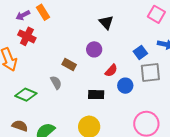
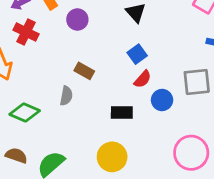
purple circle: (94, 49) -> (77, 20), moved
blue square: (140, 52) -> (137, 54), moved
gray semicircle: (56, 83) -> (66, 96), turned 40

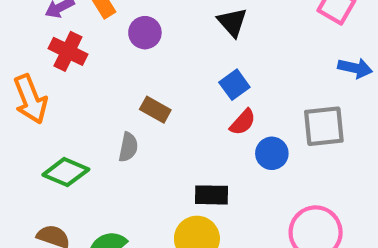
black rectangle: (122, 112) -> (212, 195), moved

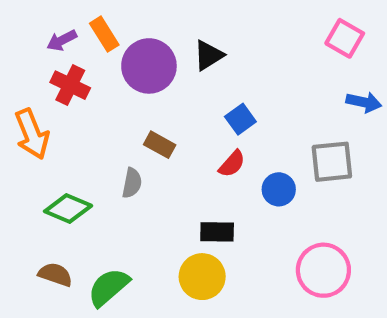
black triangle: (232, 22) -> (209, 55), moved, turned 40
purple circle: (145, 33) -> (149, 66), size x1.6
red semicircle: (243, 122) -> (232, 164), moved

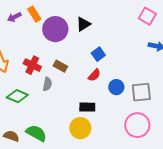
red cross: (70, 85) -> (32, 65), moved
gray square: (332, 162) -> (141, 92), moved
brown semicircle: (55, 274) -> (11, 136), moved
green semicircle: (109, 287) -> (36, 133), turned 70

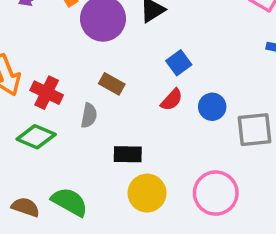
red cross: (32, 65) -> (47, 93), moved
blue circle: (116, 87) -> (212, 107), moved
black rectangle: (87, 107) -> (128, 154), moved
pink circle: (137, 125) -> (216, 193), moved

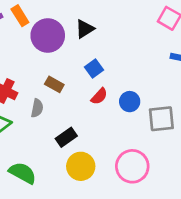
blue square: (179, 63) -> (94, 69), moved
black rectangle: (128, 154) -> (66, 137), turned -36

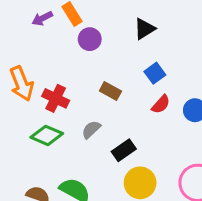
purple circle: (48, 35) -> (90, 39), moved, size x0.6
gray semicircle: (37, 108) -> (91, 129), moved, turned -144

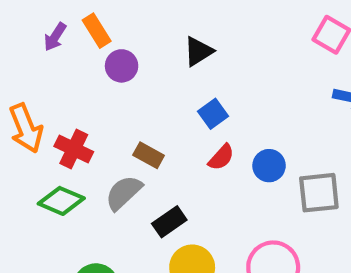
purple arrow: (42, 18) -> (55, 37), turned -30
brown rectangle: (110, 91) -> (149, 155), moved
gray semicircle: (91, 129) -> (124, 193), size x1.4

